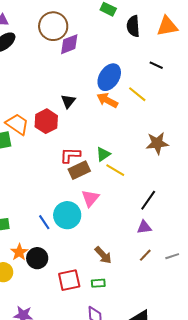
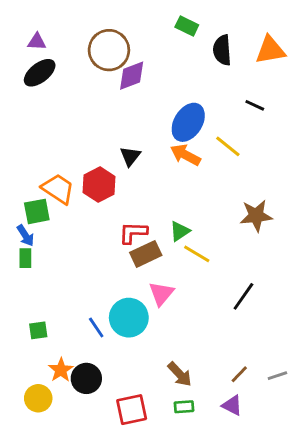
purple triangle: (144, 227) -> (232, 405), moved, turned 35
green rectangle: (98, 283) -> (184, 407), moved

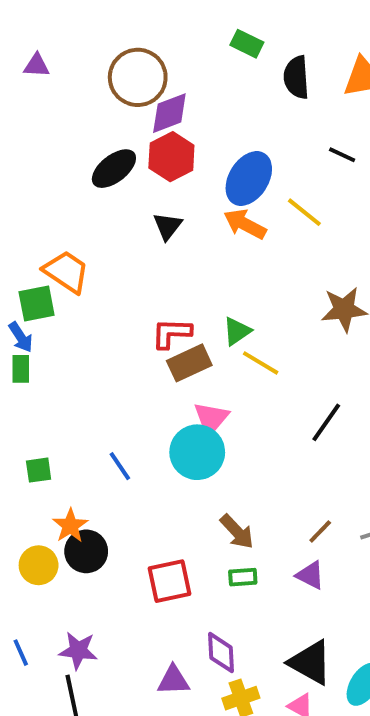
black ellipse: (40, 73) -> (114, 169), moved
red hexagon: (99, 185) -> (171, 157), moved
cyan circle: (129, 318) -> (197, 452), moved
black circle: (86, 378) -> (86, 551), moved

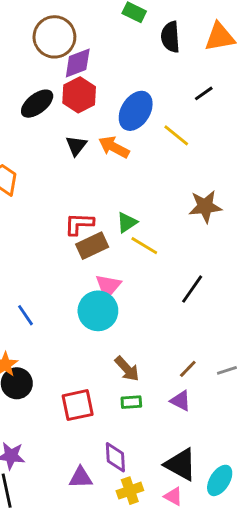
black line: (342, 155) -> (204, 93), turned -60
orange arrow: (245, 224) -> (114, 147), moved
blue line: (120, 466) -> (25, 315), moved

